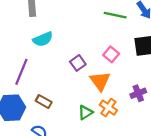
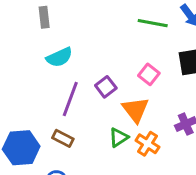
purple line: (21, 72) -> (70, 99), moved
green triangle: (85, 112) -> (119, 137), moved

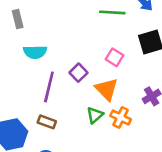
cyan semicircle: (59, 57) -> (35, 52), turned 30

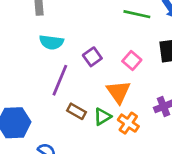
purple square: (78, 73) -> (92, 57), moved
brown rectangle: (47, 122) -> (77, 111), moved

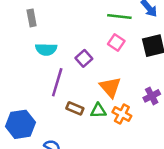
pink square: (132, 60) -> (116, 43), moved
green triangle: (102, 117) -> (98, 111), turned 35

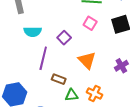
green triangle: (98, 111) -> (71, 95), moved
orange cross: (122, 114) -> (94, 93), moved

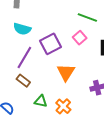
purple square: (64, 38) -> (50, 44), size x1.5
brown rectangle: (59, 79) -> (23, 81), moved

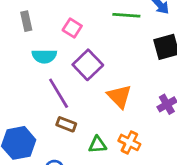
pink square: (80, 38) -> (72, 28), moved
purple line: (24, 58) -> (59, 93), turned -45

